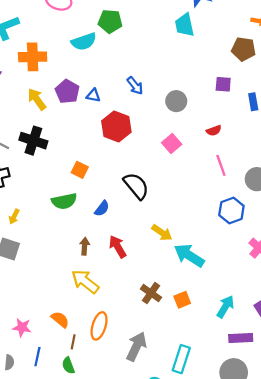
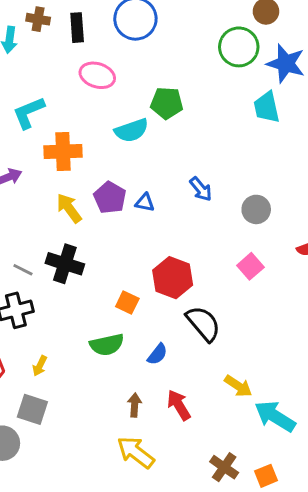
red hexagon: (116, 127) -> (173, 278), moved

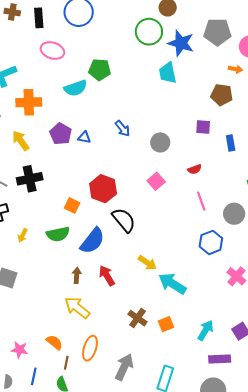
yellow arrow: (69, 208) -> (21, 141), moved
black cross: (65, 264) -> (30, 179), turned -30
blue semicircle: (157, 354) -> (92, 241), size x1.8
yellow arrow: (40, 366) -> (23, 235), moved

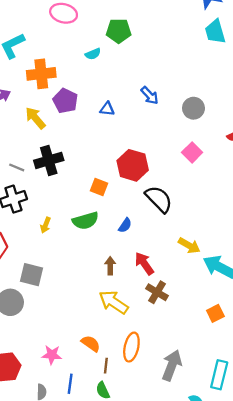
cyan trapezoid: (168, 73) -> (215, 32), moved
cyan semicircle: (76, 88) -> (93, 54), size x0.6
purple pentagon: (61, 134) -> (65, 101), moved
blue semicircle: (92, 241) -> (125, 225), size x0.5
brown cross: (137, 318) -> (157, 292), moved

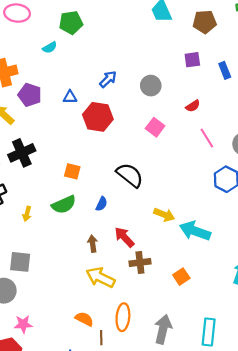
blue arrow: (150, 95) -> (108, 79), turned -84
red hexagon: (133, 165) -> (98, 117), moved
brown cross: (157, 292) -> (140, 263), turned -30
orange square: (215, 313) -> (181, 277), moved
pink star: (52, 355) -> (23, 324), moved

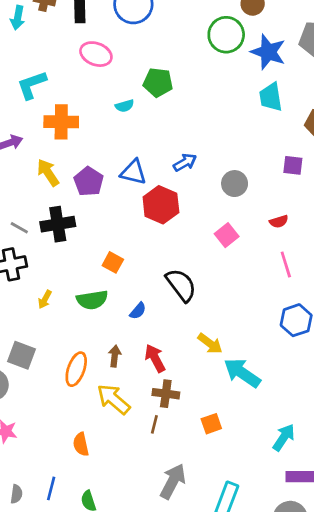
purple pentagon: (30, 95) -> (89, 182), moved
blue triangle: (70, 97) -> (133, 172), size x1.5
orange ellipse: (123, 317) -> (76, 369), moved
orange semicircle: (84, 319) -> (81, 444), turned -144
brown line: (101, 338) -> (154, 424), moved

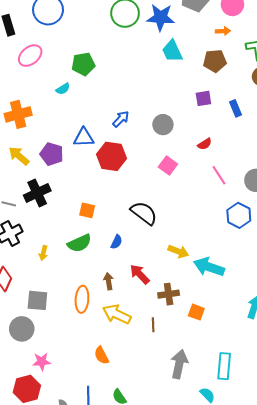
pink ellipse: (96, 54) -> (30, 56), turned -45
brown cross: (166, 394) -> (169, 294), moved
orange square: (211, 424) -> (196, 312), turned -35

